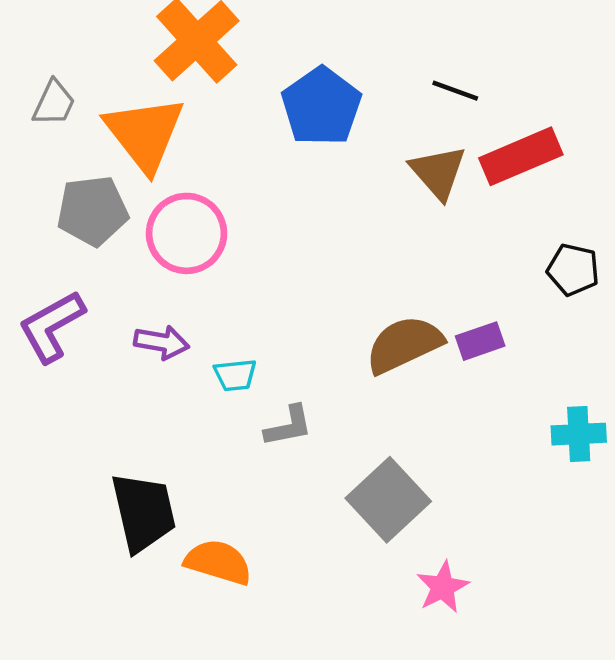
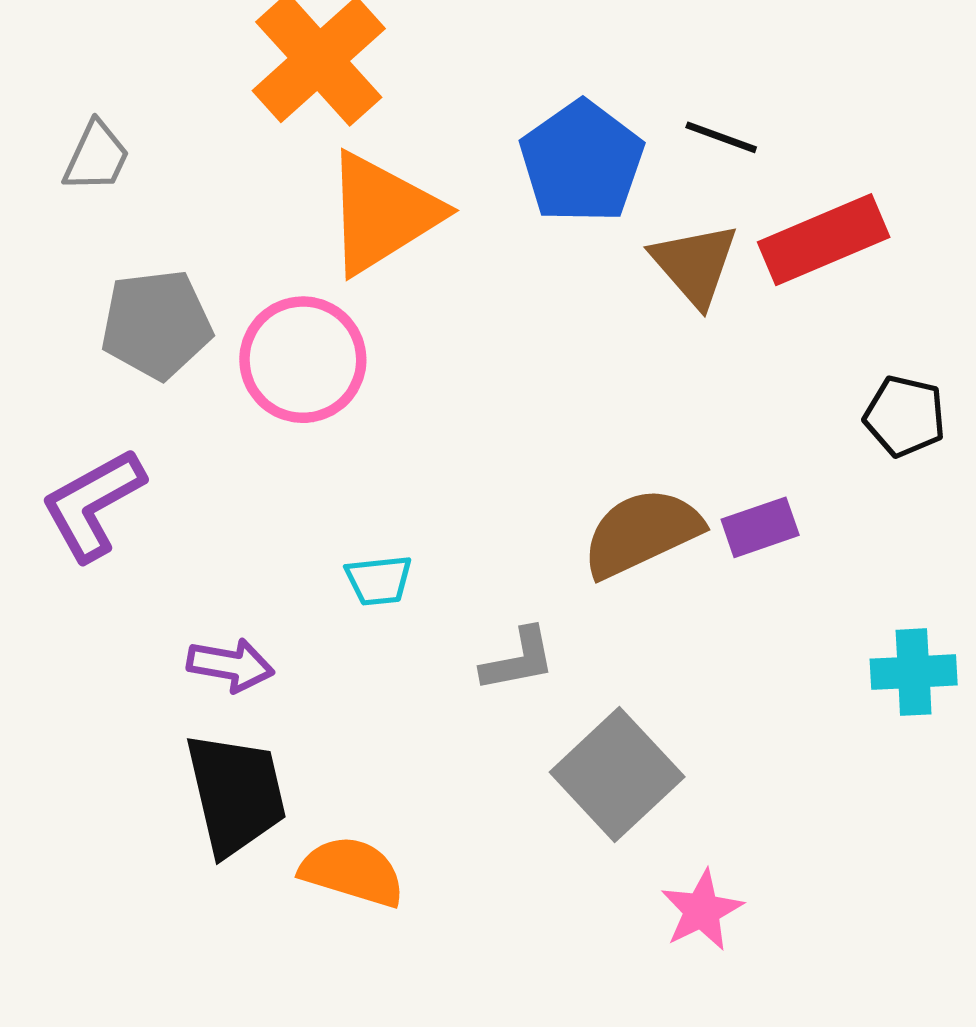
blue pentagon: (321, 106) -> (582, 162), moved
orange triangle: (145, 134) -> (382, 213), moved, turned 36
purple arrow: (162, 342) -> (231, 665), moved
gray L-shape: (289, 426) -> (518, 660), moved

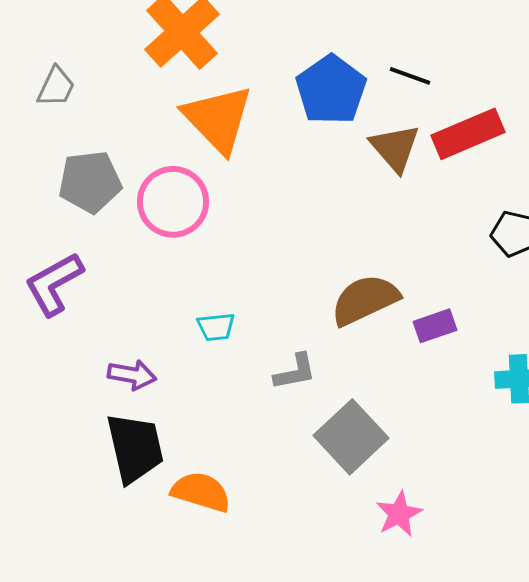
orange triangle: (382, 213) -> (218, 119), turned -42
purple rectangle: (760, 527) -> (435, 326), moved

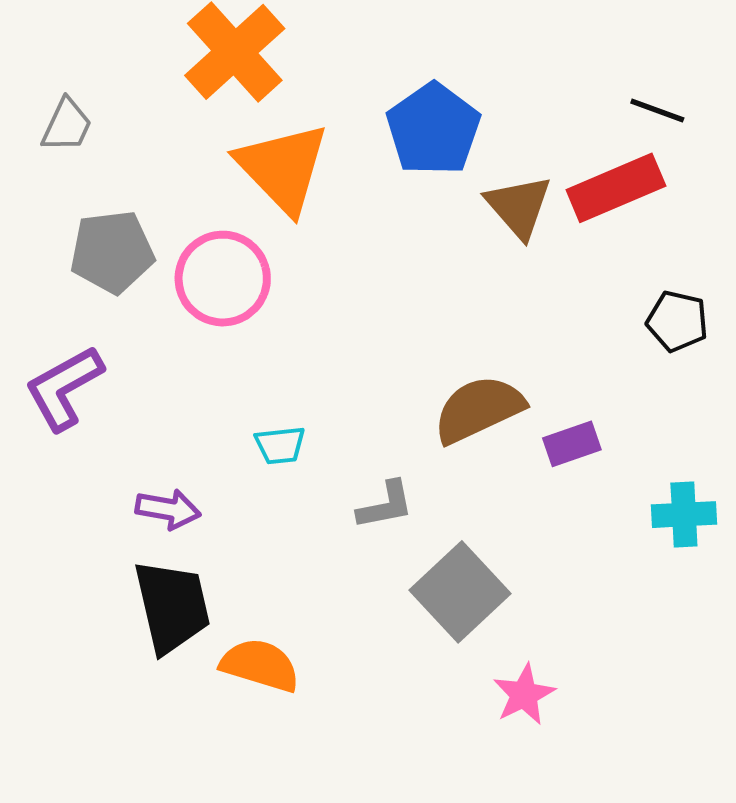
black line: (410, 76) -> (657, 111), moved

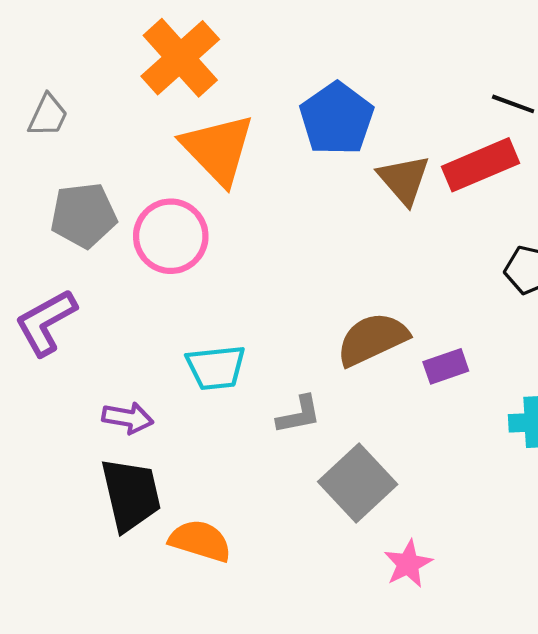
cyan trapezoid: (280, 445) -> (216, 368), size x1.5

